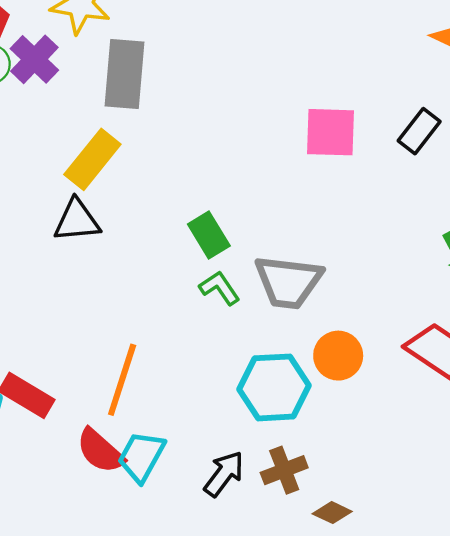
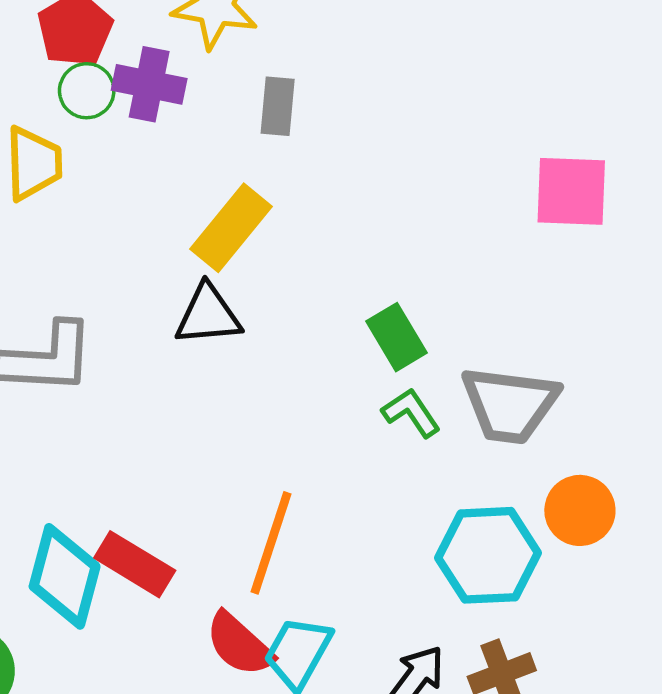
purple cross: (34, 59) -> (149, 84), turned -33
gray rectangle: (124, 74) -> (278, 106), size x0.6

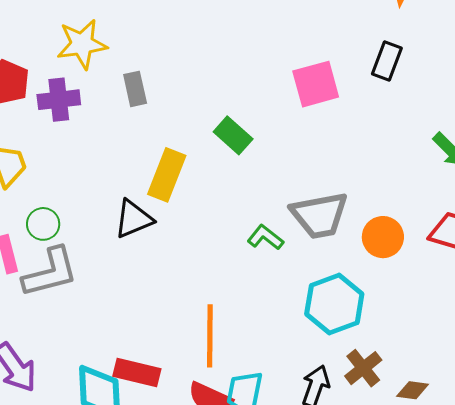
green circle: (87, 91) -> (43, 224), moved
yellow rectangle: (231, 228) -> (167, 175), moved
green rectangle: (396, 337) -> (233, 135), moved
orange circle: (580, 510) -> (383, 237), moved

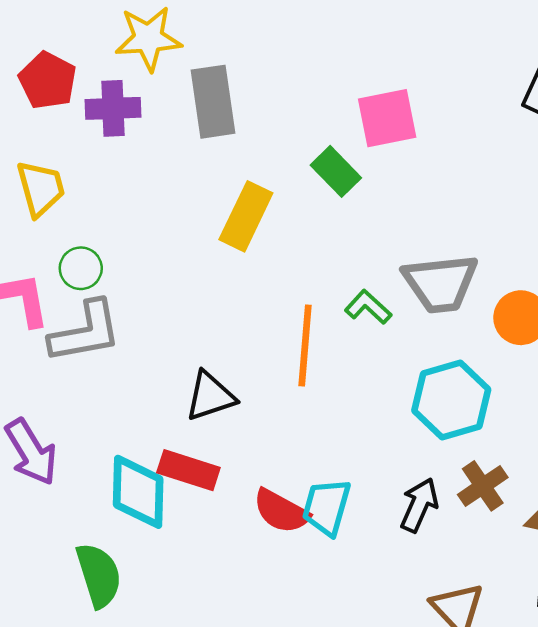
pink square: (316, 84) -> (387, 118), moved
gray rectangle: (135, 89) -> (213, 102), size x1.6
black triangle: (134, 219) -> (210, 396), moved
orange line: (210, 336) -> (305, 346), moved

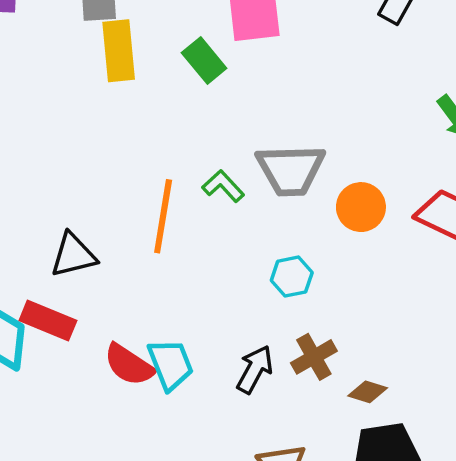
yellow rectangle: (246, 216) -> (119, 51), moved, turned -36
cyan hexagon: (451, 400) -> (292, 277), size x0.6
cyan trapezoid: (327, 507) -> (171, 364), turned 138

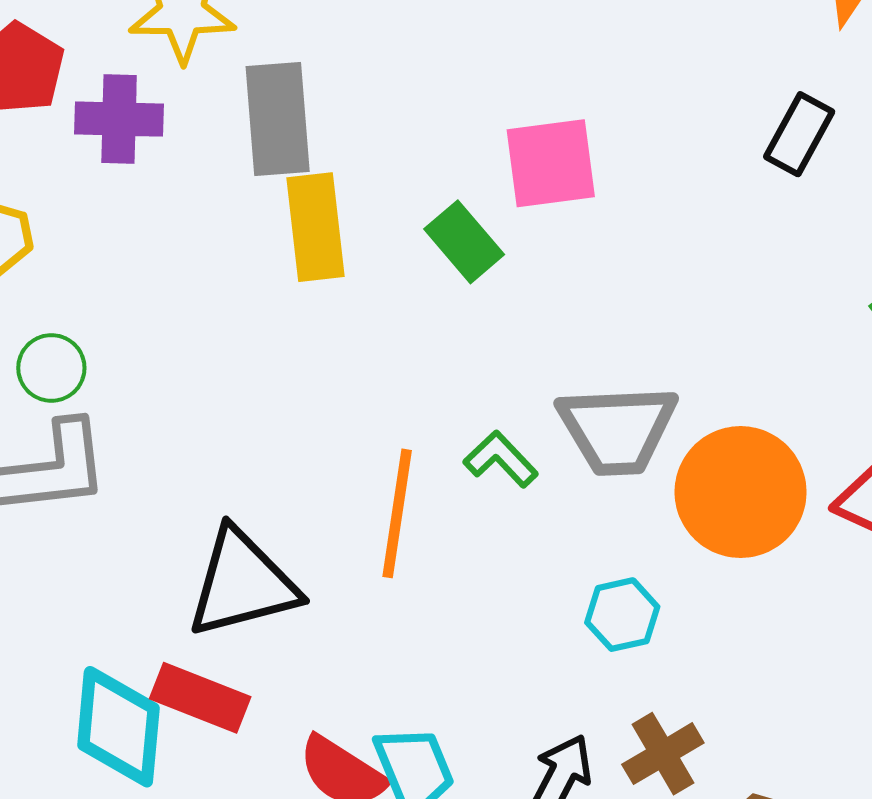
orange circle: (361, 207) -> (741, 492), size x1.5
black triangle: (73, 255) -> (242, 583), size x1.4

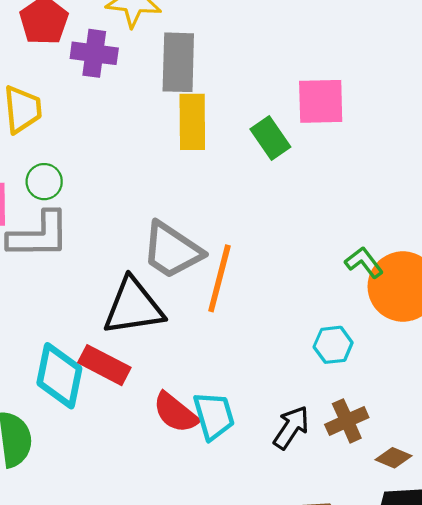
gray trapezoid: (617, 429) -> (172, 250), moved, turned 30
green L-shape: (501, 459) -> (364, 262), moved

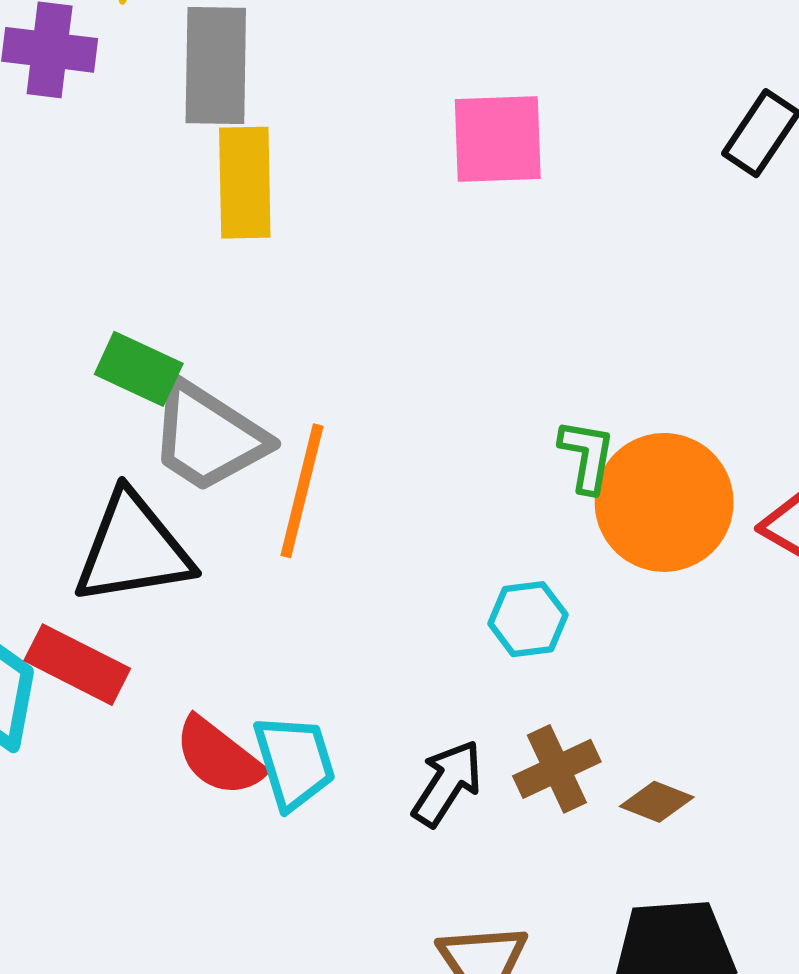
green rectangle: (270, 138) -> (139, 369), moved, turned -30
green L-shape: (364, 262) -> (587, 456), turned 48
brown diamond: (393, 458) -> (657, 802), moved

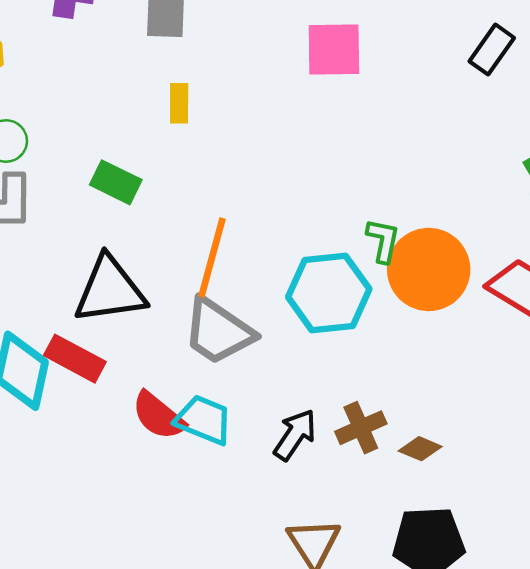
yellow rectangle: (245, 183) -> (179, 103), moved, size x0.6
gray trapezoid: (208, 437) -> (218, 331), moved
cyan hexagon: (528, 619) -> (329, 293), moved, size x1.8
cyan trapezoid: (294, 762) -> (204, 420), turned -52

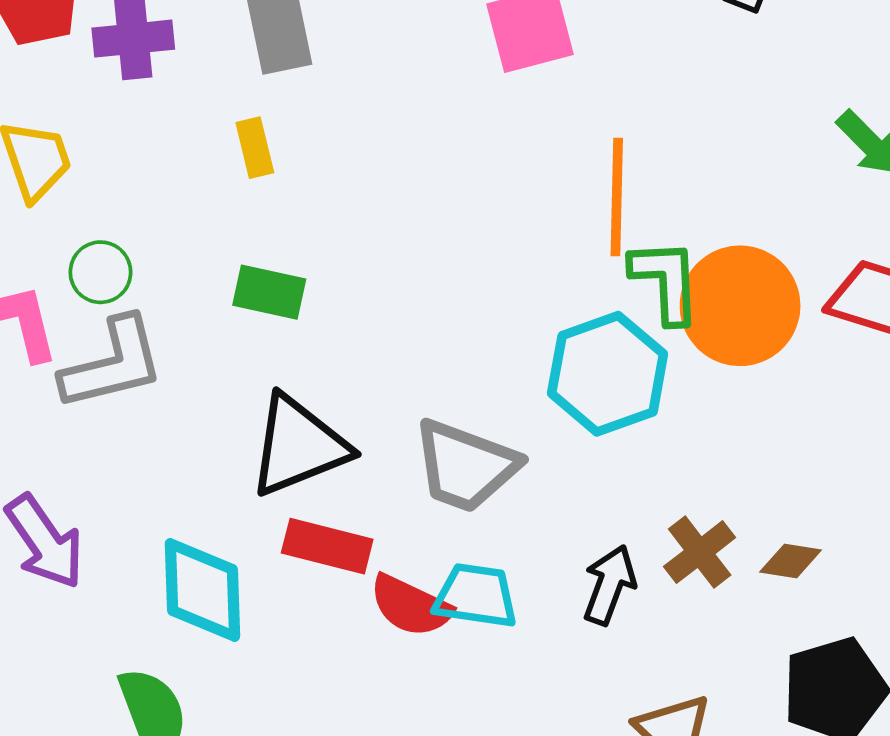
yellow rectangle: (179, 103) -> (255, 148), moved
green L-shape: (383, 241) -> (666, 281), size x1.4
orange line: (212, 258) -> (617, 197), moved
red rectangle: (75, 359) -> (327, 546), moved

